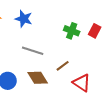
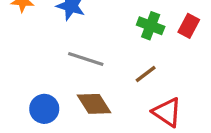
brown line: (63, 66) -> (146, 74), moved

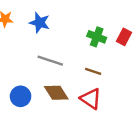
brown line: (146, 74) -> (93, 71), turned 56
red triangle: (167, 112) -> (91, 99), moved

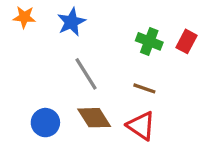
blue star: (40, 23) -> (71, 22), turned 30
gray line: (50, 61) -> (86, 74), turned 40

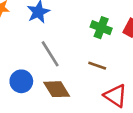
blue circle: (45, 123) -> (21, 81), moved
red triangle: (141, 126) -> (116, 96), moved

